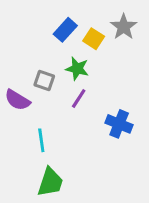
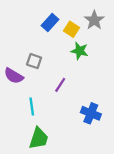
green star: (77, 69) -> (79, 51), moved
purple line: (79, 99) -> (60, 85), moved
blue cross: (119, 124) -> (91, 113), moved

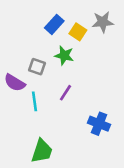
gray star: (94, 20) -> (103, 22), turned 30
green star: (79, 51) -> (64, 55), moved
cyan line: (32, 107) -> (34, 101), moved

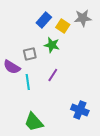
gray square: (37, 67) -> (30, 54), turned -32
blue cross: (99, 124) -> (80, 110), moved
green trapezoid: (42, 151) -> (34, 122), turned 120

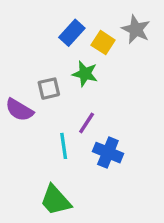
gray star: (83, 18) -> (136, 29), turned 30
cyan line: (28, 82) -> (64, 146), moved
blue cross: (80, 110) -> (108, 153), moved

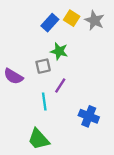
yellow square: (103, 43) -> (72, 18), moved
gray square: (49, 89) -> (43, 66), moved
blue cross: (108, 153) -> (89, 116), moved

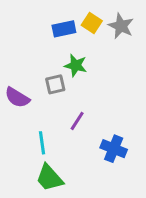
blue rectangle: (50, 23) -> (64, 29), turned 36
purple line: (60, 85) -> (77, 121), moved
cyan line: (44, 101) -> (42, 143), moved

